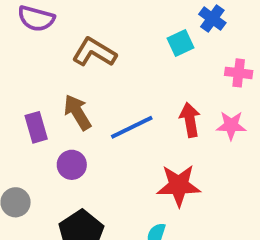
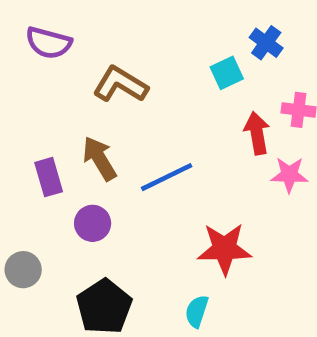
red arrow: (190, 120) -> (257, 133), moved

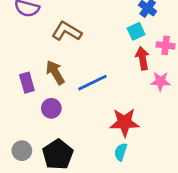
cyan square: (227, 73) -> (136, 31), moved
gray circle: (23, 270) -> (22, 151), moved
cyan semicircle: (197, 311) -> (121, 152), moved

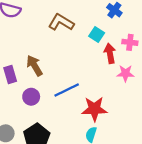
brown L-shape: (67, 31) -> (61, 22), moved
cyan square: (136, 31) -> (97, 35), moved, turned -32
blue line: (92, 83) -> (67, 90), moved

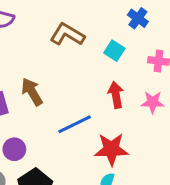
red arrow: (110, 53) -> (116, 95), moved
purple circle: (31, 97) -> (14, 149), moved

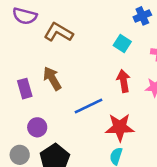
blue cross: (138, 18) -> (142, 16), turned 30
brown L-shape: (67, 34) -> (58, 32), moved

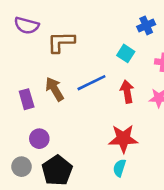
brown L-shape: (58, 32) -> (61, 42), turned -32
blue line: (88, 106) -> (91, 83), moved

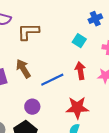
blue line: (91, 83) -> (52, 80), moved
purple circle: (39, 139) -> (32, 107), moved

